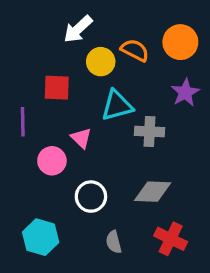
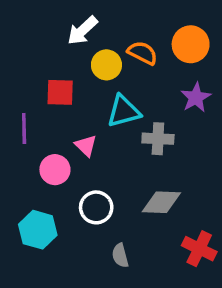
cyan hexagon: (41, 237) -> (38, 230), moved
red cross: (171, 239) -> (199, 249), moved

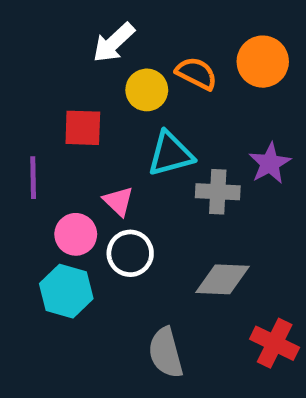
purple star: (196, 98) -> (270, 163), moved
white circle: (96, 207) -> (130, 253), moved
cyan hexagon: (38, 230) -> (66, 291), moved
gray semicircle: (120, 255) -> (166, 353), size x1.5

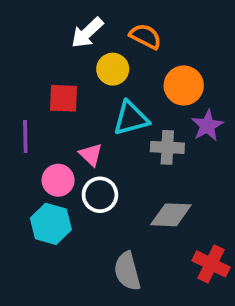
orange circle: (263, 62) -> (184, 86), moved
orange semicircle: (196, 73) -> (145, 36), moved

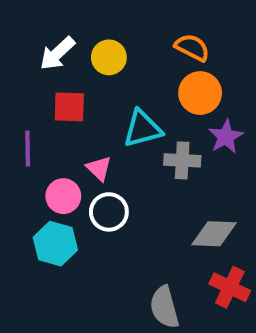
white arrow: (87, 33) -> (57, 53), moved
orange semicircle: (145, 36) -> (192, 47), moved
yellow circle: (113, 69) -> (109, 57), moved
gray diamond: (171, 215) -> (214, 234), moved
gray semicircle: (127, 271) -> (164, 307), moved

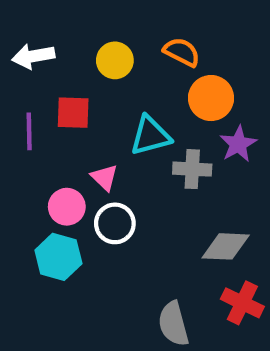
orange semicircle: (192, 47) -> (182, 52), moved
white arrow: (57, 53) -> (33, 56), moved, turned 33
purple line: (28, 149) -> (29, 131), moved

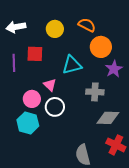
gray cross: (192, 169) -> (95, 92), moved

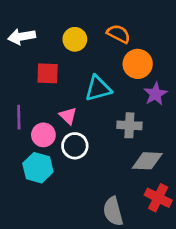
purple line: (14, 63) -> (19, 117), moved

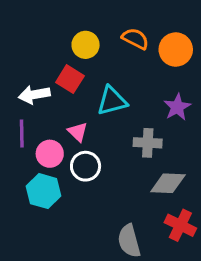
white arrow: (22, 37) -> (34, 95), moved
orange circle: (138, 64) -> (176, 50), moved
red square: (48, 73) -> (70, 79), moved, turned 30

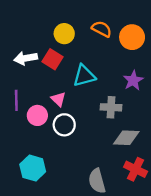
white arrow: (34, 95) -> (26, 58), moved
cyan hexagon: (44, 191) -> (33, 168), moved

